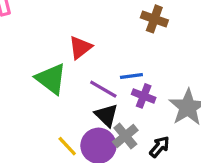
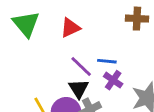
brown cross: (154, 19) -> (137, 19), turned -30
green triangle: (51, 79) -> (26, 24), moved

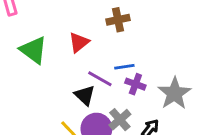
brown cross: (137, 19) -> (118, 20), moved
black triangle: (79, 89) -> (85, 95), moved

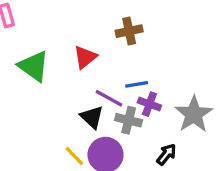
gray cross: (120, 120) -> (129, 120), moved, turned -35

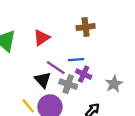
brown cross: (129, 31) -> (86, 27), moved
gray star: (194, 114) -> (114, 84), size x0.7

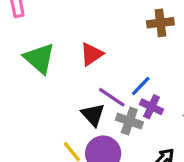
brown cross: (86, 27) -> (160, 23), moved
blue line: (76, 60) -> (141, 86), turned -42

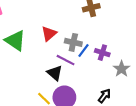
purple cross: (152, 107) -> (102, 53), moved
gray cross: (129, 121) -> (73, 42), moved

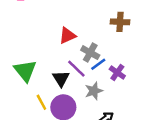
green triangle: (15, 41) -> (25, 71), moved
gray star: (121, 69) -> (94, 91), moved

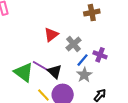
gray cross: (90, 53) -> (73, 44), turned 35
blue line: (98, 64) -> (83, 60), moved
purple line: (76, 69) -> (41, 66), moved

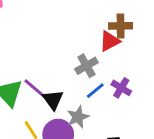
red triangle: (51, 35) -> (110, 41), moved
gray star: (84, 75) -> (78, 117), moved

